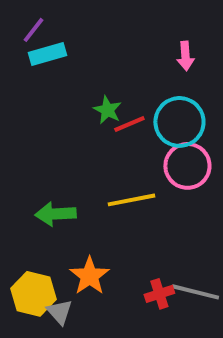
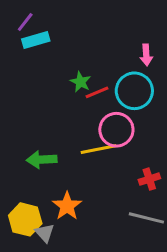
pink arrow: (185, 56) -> (146, 55), moved
pink circle: (187, 166) -> (116, 130), moved
red cross: (159, 294) -> (149, 179), moved

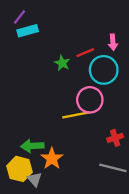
red line: (97, 92) -> (85, 53), moved
green arrow: (42, 160) -> (32, 146), moved

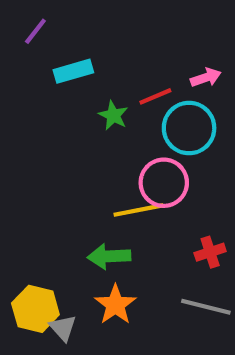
cyan rectangle: (28, 31) -> (73, 71), moved
pink arrow: (113, 42) -> (206, 78), turned -105
green arrow: (32, 146) -> (109, 256), moved
orange star: (52, 159) -> (115, 305), moved

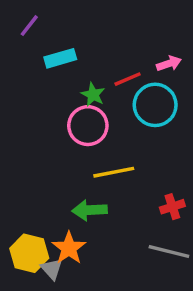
pink circle: (164, 183) -> (88, 126), moved
orange star: (115, 305) -> (69, 248), moved

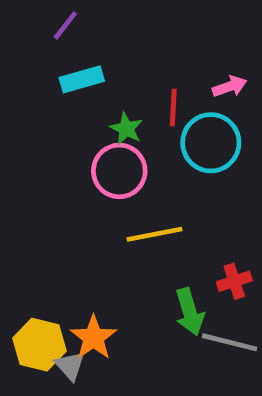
purple line: (29, 26) -> (65, 25), moved
red line: (128, 79) -> (173, 108), turned -64
green arrow: (90, 210) -> (190, 312), moved, turned -104

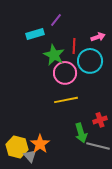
purple line: (65, 25) -> (56, 20), moved
green star: (126, 129) -> (54, 55), size x1.5
pink circle: (119, 171) -> (65, 73), moved

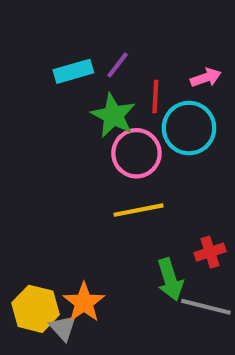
purple line: (56, 20) -> (118, 65), moved

